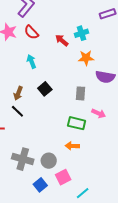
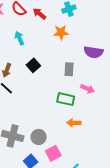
red arrow: (62, 40) -> (39, 14), moved
orange star: (86, 58) -> (61, 32), moved
orange arrow: (72, 146) -> (74, 123), moved

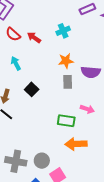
orange star: (61, 32) -> (66, 61), moved
gray rectangle: (69, 69) -> (68, 82), moved
orange arrow: (74, 123) -> (76, 144), size x1.5

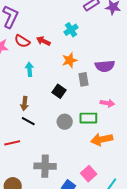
orange star: (66, 61) -> (70, 60), moved
cyan arrow: (16, 63) -> (29, 69), turned 32
black square: (32, 89) -> (59, 91), moved
gray circle: (42, 161) -> (65, 122), moved

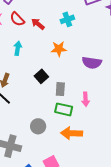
gray rectangle: (84, 79) -> (60, 89), moved
pink arrow: (107, 103) -> (86, 99), turned 64
gray circle: (65, 122) -> (38, 126), moved

